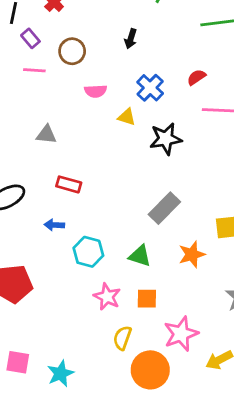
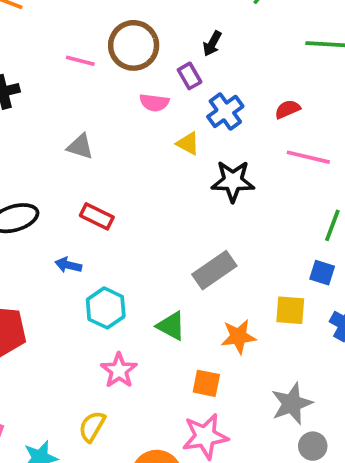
purple rectangle: (30, 38) -> (190, 76), moved
brown circle: (72, 51) -> (134, 45), size x1.4
orange square: (147, 299) -> (206, 383), moved
yellow semicircle: (122, 338) -> (92, 426), moved

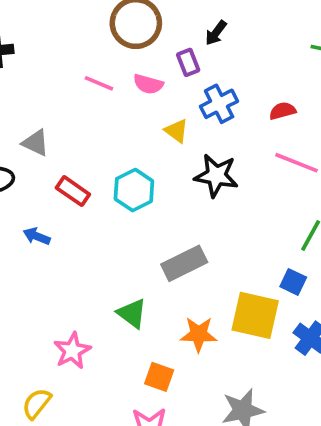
pink line: (80, 61) -> (99, 83), moved
gray triangle: (80, 147) -> (36, 143), moved
cyan hexagon: (106, 308) -> (134, 190), moved
yellow square: (290, 310) -> (255, 315), size x1.5

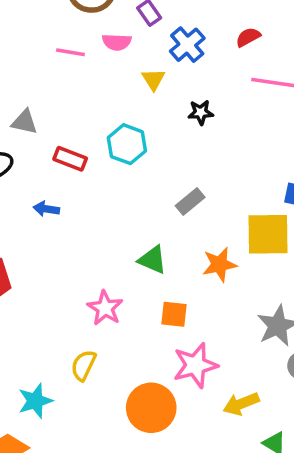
yellow triangle: (176, 131) -> (153, 79), turned 35
black star: (216, 176) -> (201, 112), size x0.6
gray rectangle: (184, 263) -> (190, 201), size x0.7
orange square: (159, 377) -> (174, 314), moved

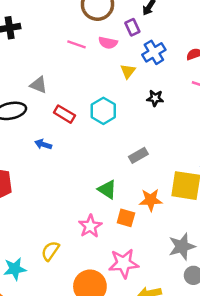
pink star: (105, 308) -> (90, 226), moved
orange square: (174, 314) -> (126, 218), moved

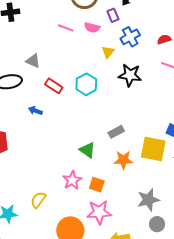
black star: (155, 98) -> (130, 75), size x1.6
gray rectangle: (138, 155) -> (116, 132), moved
orange square: (126, 218) -> (97, 185), moved

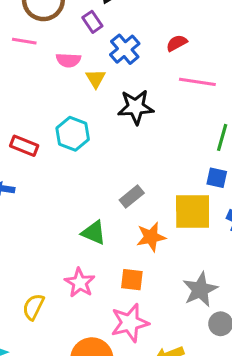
pink line: (66, 28) -> (24, 41), moved
pink semicircle: (92, 28) -> (68, 60), moved
orange square: (97, 185) -> (132, 280), moved
yellow semicircle: (38, 200) -> (33, 307), moved

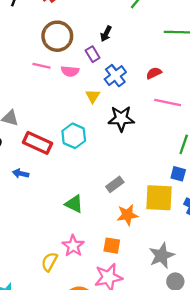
pink semicircle: (68, 60) -> (70, 71), moved
red rectangle: (24, 146) -> (37, 143), size x1.4
green triangle: (94, 233) -> (74, 204), moved
yellow semicircle: (33, 307) -> (49, 262), moved

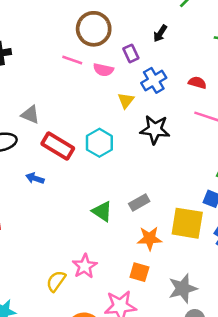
black arrow: (106, 34) -> (160, 33), moved
red semicircle: (154, 73) -> (197, 83), turned 35
green triangle: (74, 204) -> (102, 211), moved
orange square: (112, 246) -> (139, 272), moved

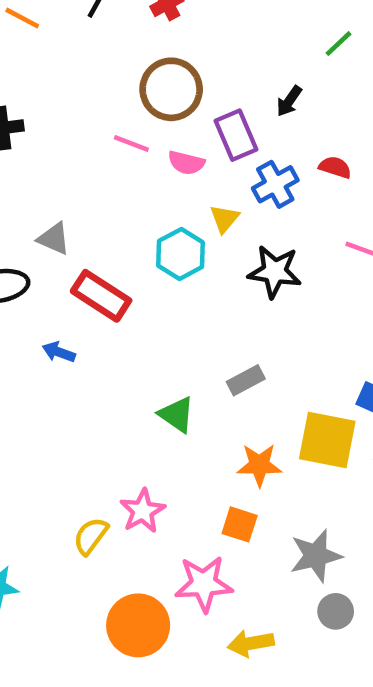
purple rectangle: (131, 53) -> (236, 135), size x1.5
red semicircle: (197, 83) -> (335, 167), moved
cyan hexagon: (99, 143) -> (180, 254), moved
gray rectangle: (139, 203) -> (246, 380), moved

